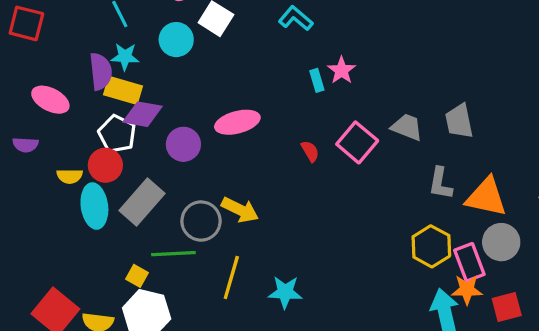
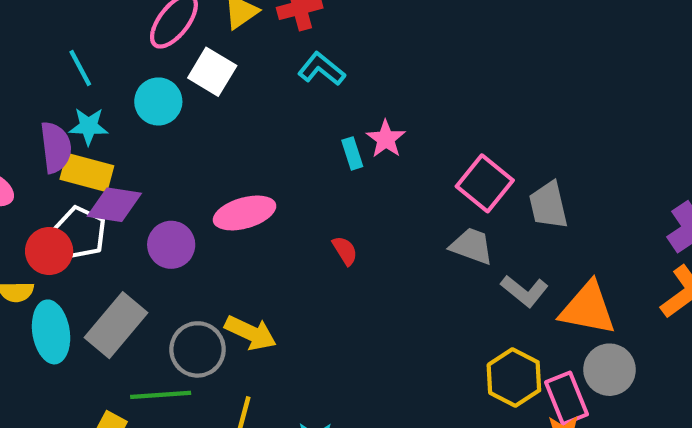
gray trapezoid: (407, 127) -> (472, 246), moved
pink square: (357, 142) -> (485, 183), moved
red circle: (105, 165) -> (49, 251), moved
gray L-shape: (440, 183) -> (525, 291), turned -60

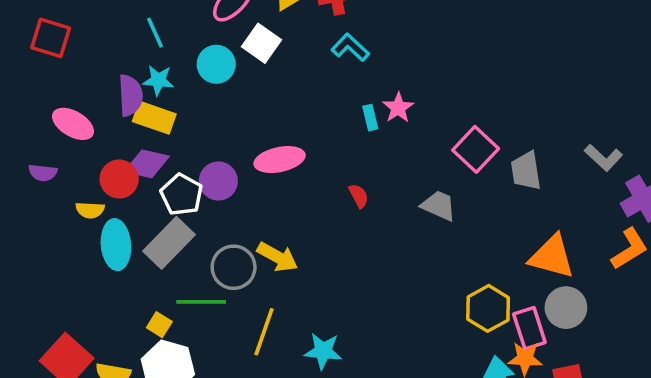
purple diamond: (114, 205) -> (147, 164), moved
white pentagon: (80, 232) -> (182, 195), moved
gray trapezoid: (472, 246) -> (439, 206), moved
gray L-shape: (525, 291) -> (603, 158), moved

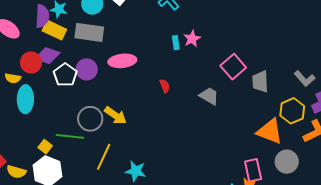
gray rectangle: (169, 243) -> (89, 32), moved, turned 48
yellow hexagon: (488, 308) -> (292, 111), moved
gray circle: (566, 308) -> (287, 162), moved

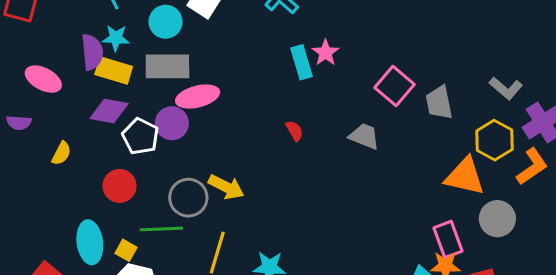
cyan rectangle: (176, 43) -> (302, 62), size x1.5
pink ellipse: (122, 61) -> (198, 97), moved
red circle: (31, 62) -> (119, 186), moved
yellow semicircle: (13, 78) -> (61, 153), turned -63
cyan ellipse: (25, 99) -> (90, 242), moved

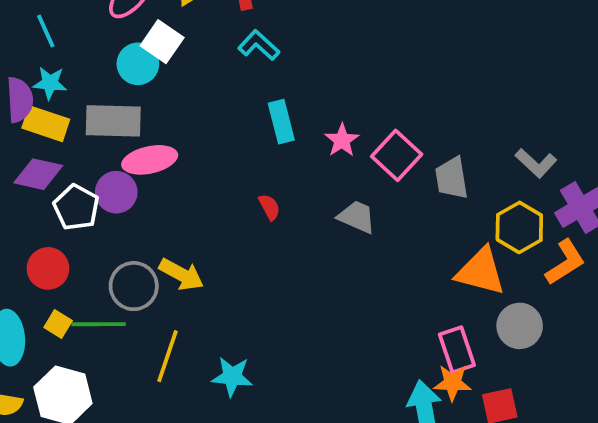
cyan circle: (166, 22) -> (138, 64), moved
pink star: (326, 53) -> (342, 140), moved
yellow square: (126, 250) -> (58, 324), moved

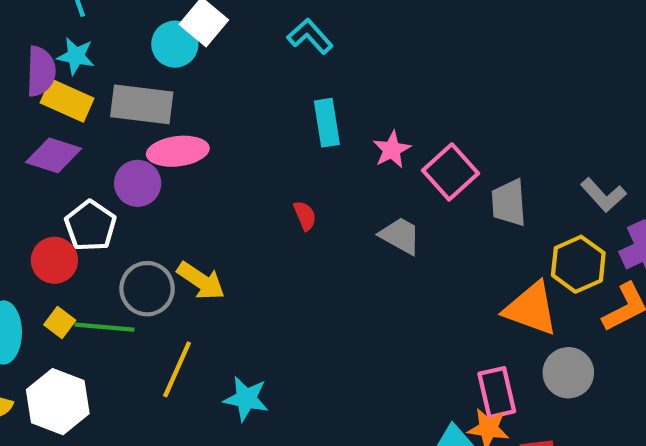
white pentagon: (76, 207) -> (90, 226), moved

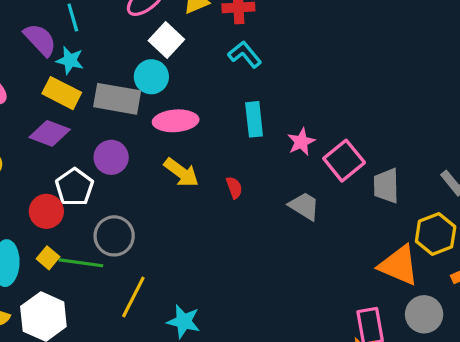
cyan circle: (175, 44) -> (151, 77), moved
purple semicircle: (41, 71) -> (40, 40), moved, turned -48
pink ellipse: (178, 151) -> (176, 121), moved
yellow arrow: (201, 281) -> (181, 173), moved

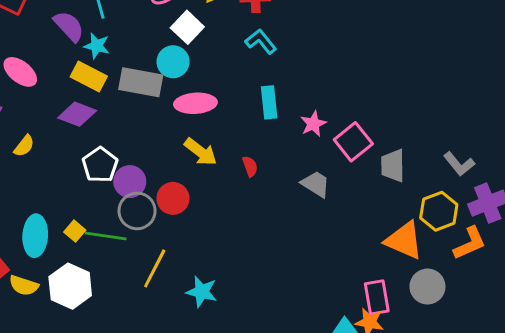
purple circle: (111, 157) -> (130, 182), moved
red circle: (46, 211) -> (173, 198), moved

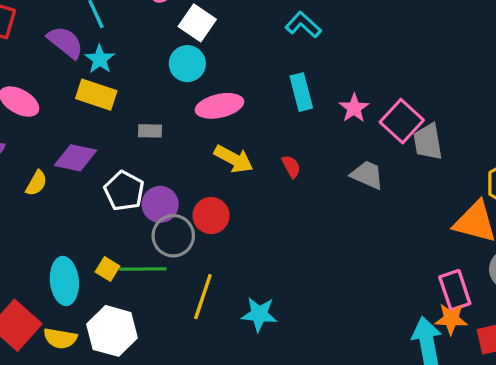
cyan L-shape: (261, 41) -> (303, 25), moved
cyan star: (97, 46) -> (100, 59), turned 30
gray rectangle: (141, 82) -> (150, 131), moved, size x0.5
purple diamond: (77, 114) -> (76, 158), moved
gray trapezoid: (393, 166) -> (428, 142), moved

